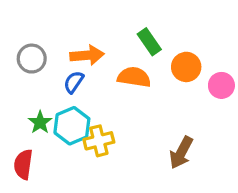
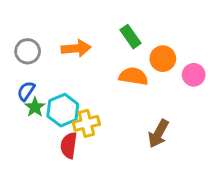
orange semicircle: (134, 77) -> (133, 76), moved
blue semicircle: (74, 82) -> (26, 91), moved
red semicircle: (23, 164) -> (69, 145), moved

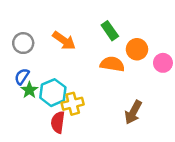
orange arrow: (76, 48) -> (64, 41), turned 40

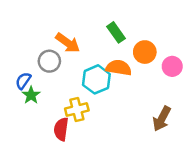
gray circle: (23, 43) -> (49, 61), moved
cyan hexagon: (53, 93) -> (96, 79), moved
brown arrow: (133, 112) -> (162, 119), moved

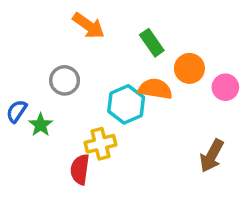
orange arrow: (68, 43) -> (88, 26), moved
blue semicircle: (23, 81) -> (17, 111), moved

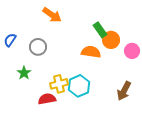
green rectangle: (152, 43) -> (100, 30), moved
cyan hexagon: (126, 104) -> (79, 86), moved
blue semicircle: (17, 111) -> (10, 40), moved
red semicircle: (80, 169) -> (47, 99), turned 72

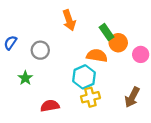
orange arrow: (52, 15) -> (69, 20), moved, turned 36
yellow cross: (59, 84) -> (90, 97), moved
cyan hexagon: (79, 86) -> (84, 77), moved

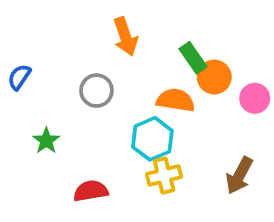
gray circle: (40, 50) -> (96, 91), moved

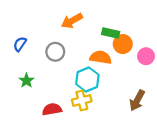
orange arrow: (125, 37) -> (72, 21), turned 80
green rectangle: (193, 58) -> (111, 33), turned -42
blue semicircle: (19, 77) -> (20, 44), moved
yellow cross: (164, 175) -> (82, 100), moved

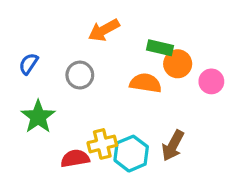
cyan hexagon: (87, 79) -> (131, 154), moved
green star: (26, 81) -> (38, 117), size x1.5
yellow cross: (82, 100) -> (102, 144), moved
brown arrow: (137, 100) -> (173, 146), moved

